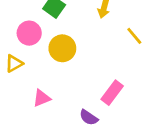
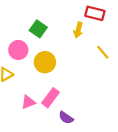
pink rectangle: (112, 93) -> (50, 98), moved

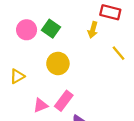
pink circle: (18, 50) -> (27, 30), moved

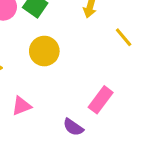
pink rectangle: (64, 101) -> (101, 100), moved

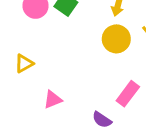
yellow circle: (44, 51) -> (116, 39), moved

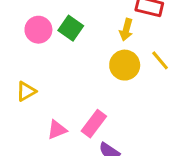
pink rectangle: (128, 94) -> (94, 124), moved

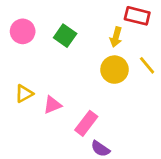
pink circle: (38, 30) -> (23, 31), moved
pink triangle: (57, 130) -> (52, 105), moved

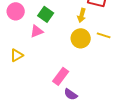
yellow line: (147, 65) -> (104, 35), turned -32
pink triangle: (52, 105) -> (37, 31), moved

